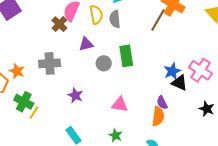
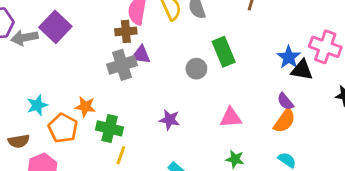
brown cross: (59, 24) -> (126, 31), turned -35
purple triangle: (86, 44) -> (141, 55), moved, turned 35
gray cross: (50, 63) -> (122, 65), moved
green cross: (24, 102) -> (110, 128), moved
orange semicircle: (158, 116) -> (284, 121), turned 42

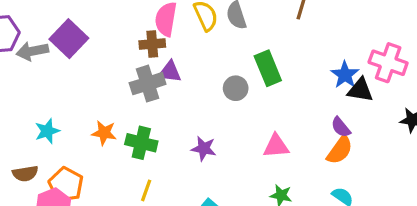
orange pentagon: (63, 128) -> (66, 185), moved
green cross: (110, 128) -> (141, 143), moved

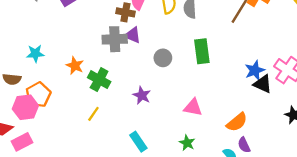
gray circle: (236, 88) -> (163, 58), moved
purple semicircle: (341, 127) -> (244, 145), moved

